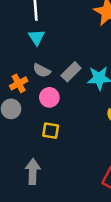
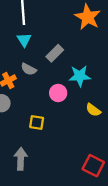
gray rectangle: (71, 72) -> (55, 53), moved
pink circle: (49, 97) -> (58, 93), moved

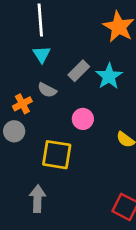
cyan star: (80, 76) -> (109, 76), moved, turned -30
yellow square: (37, 122) -> (57, 155), size x1.6

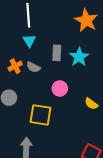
gray rectangle: (79, 71) -> (57, 53), turned -42
orange cross: (22, 104) -> (15, 66), moved

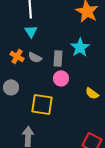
gray rectangle: (57, 53) -> (58, 58), moved
orange cross: (15, 66) -> (17, 56), turned -32

